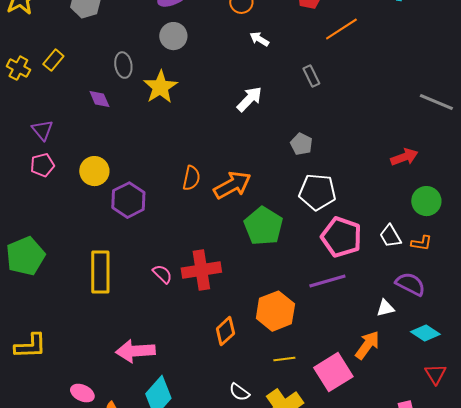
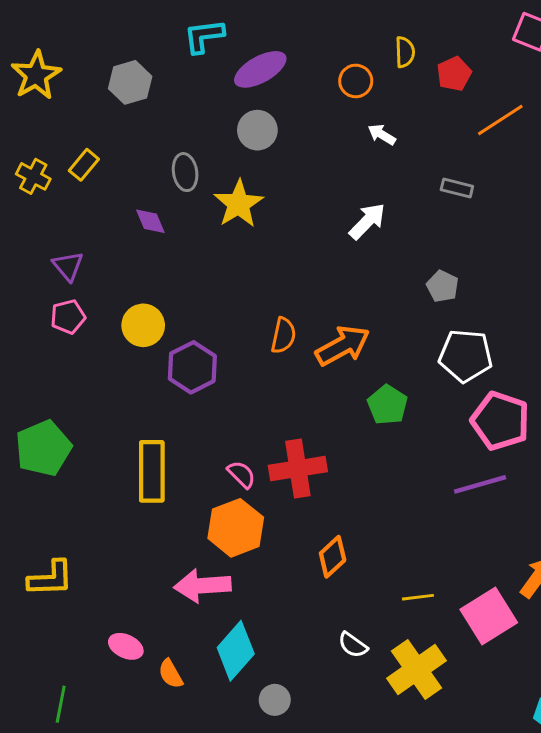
gray rectangle: (311, 76) -> (457, 188), turned -50
green pentagon: (263, 226) -> (388, 405), size x0.7
orange hexagon: (275, 311) -> (236, 528), moved

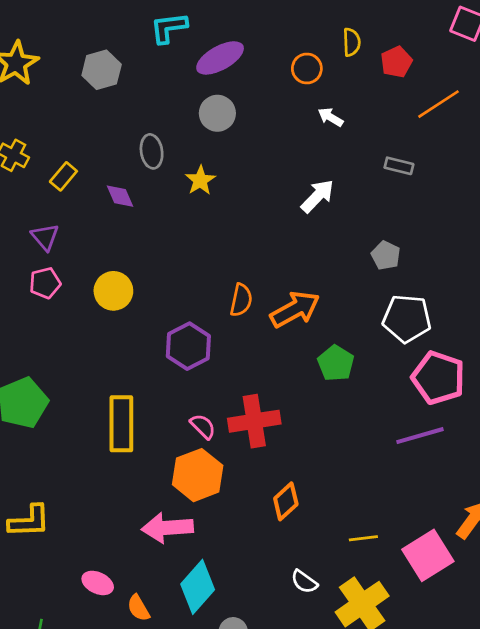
yellow rectangle: (84, 165) -> (63, 176), moved
yellow star: (239, 204) -> (200, 180), size x0.7
purple hexagon: (192, 367) -> (188, 346), moved

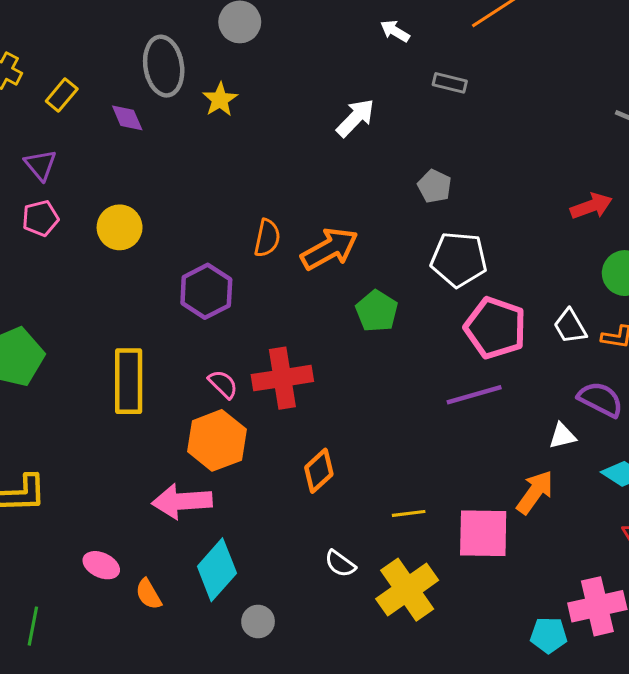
white arrow: (331, 117) -> (395, 31), moved
gray ellipse: (152, 151) -> (164, 66), size x1.5
pink square: (428, 555) -> (483, 533), turned 33

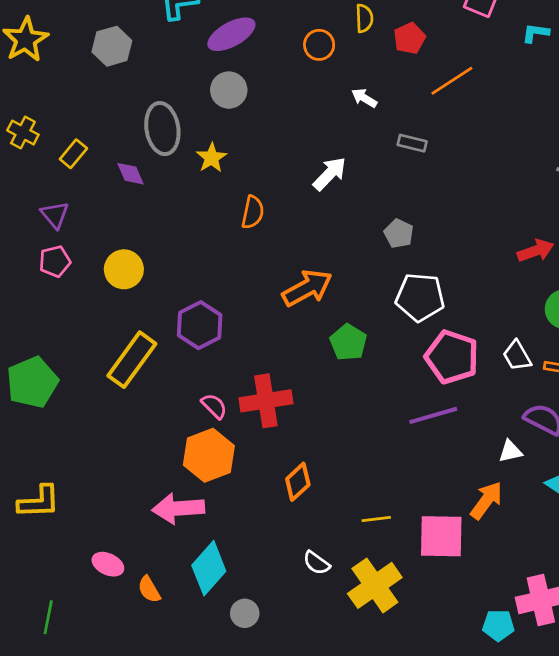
orange semicircle: (267, 238) -> (253, 212), moved
yellow rectangle: (129, 381) -> (132, 360), moved, turned 36

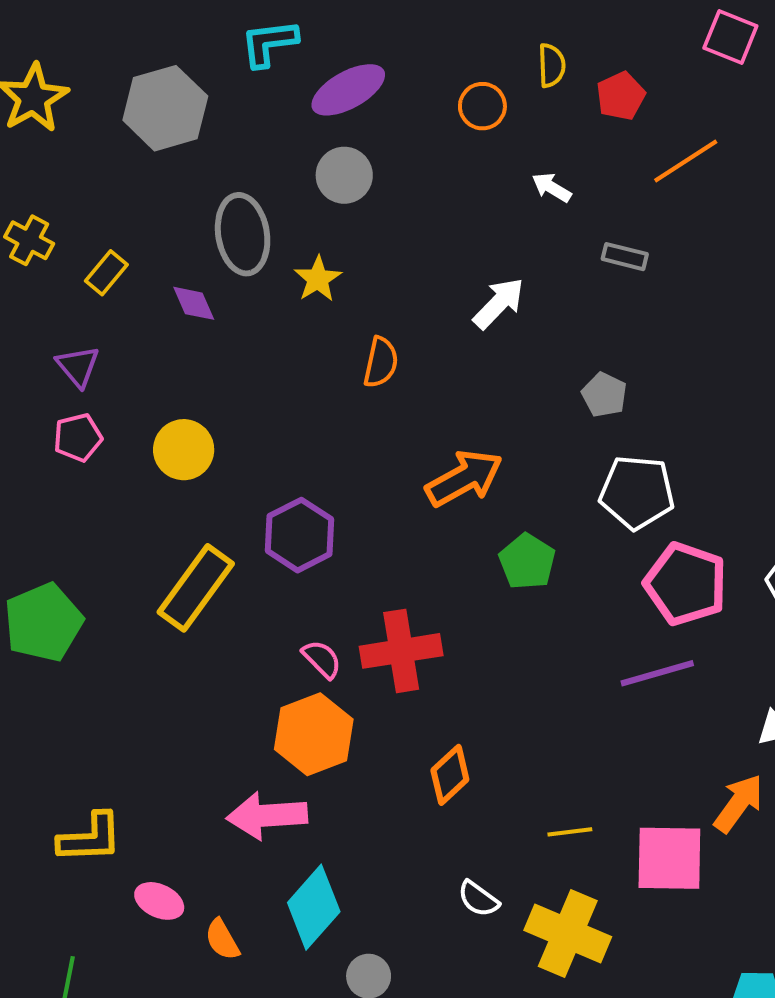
gray hexagon: (112, 46) -> (165, 108), size x1.4
yellow L-shape: (39, 502) -> (90, 838), moved
yellow cross: (375, 585) -> (568, 933), turned -32

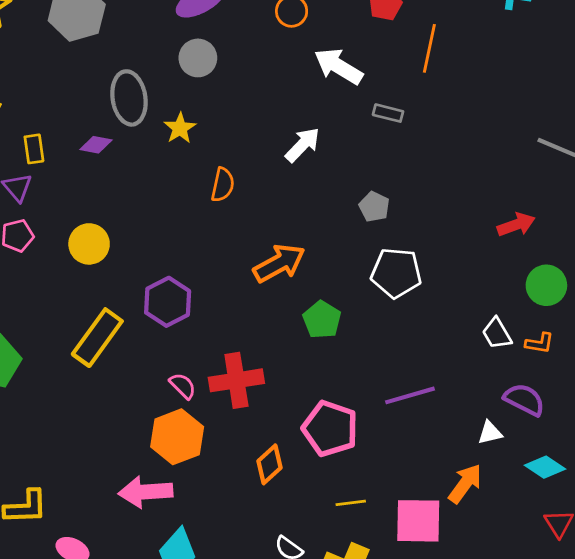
orange line: (686, 161) -> (429, 48), turned -45
white arrow: (552, 187) -> (338, 66), size x1.8
yellow rectangle: (106, 273) -> (34, 149), moved, turned -48
purple diamond: (194, 303) -> (96, 145), turned -56
pink pentagon: (686, 584) -> (330, 429), moved

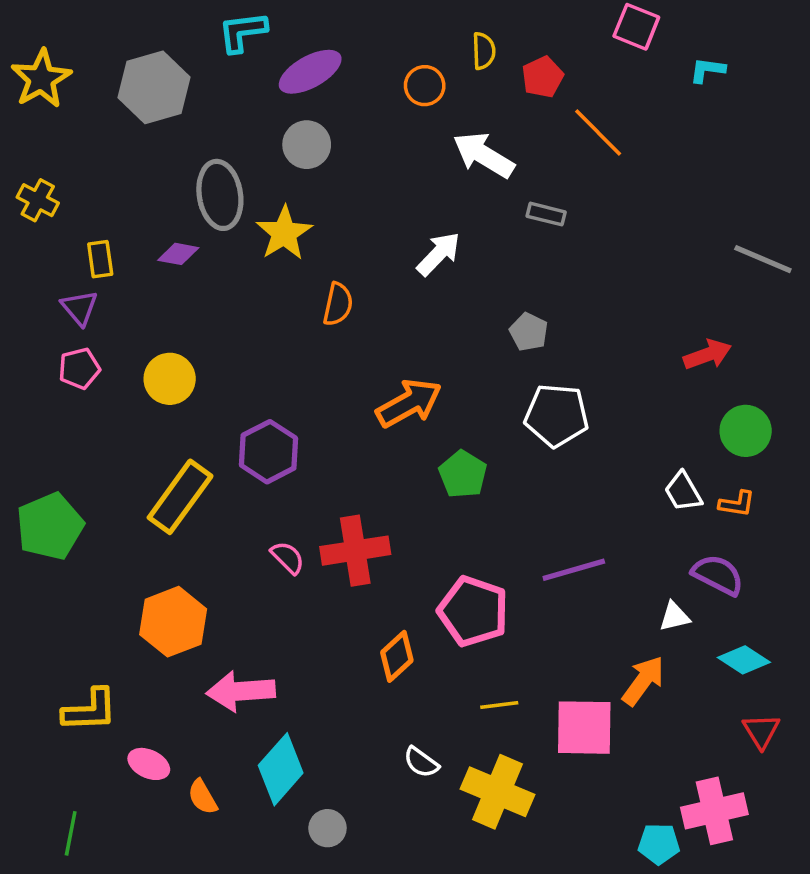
orange line: (429, 48) -> (598, 132), turned -57
yellow star: (180, 128) -> (284, 233), size x1.4
orange hexagon: (177, 437) -> (173, 622), moved

